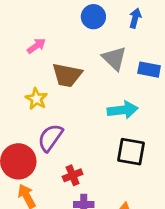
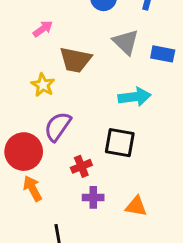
black square: (131, 152) -> (120, 143), moved

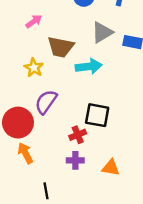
gray triangle: (126, 42) -> (102, 32), turned 45
cyan arrow: (135, 97) -> (89, 66), moved
red cross: (81, 166) -> (78, 135), moved

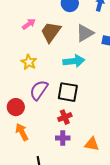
brown trapezoid: (61, 47) -> (51, 32), moved, turned 115
black square: (97, 115) -> (68, 92), moved
red circle: (18, 123) -> (16, 107), size x0.7

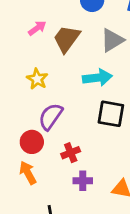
black square: (68, 92) -> (111, 114), moved
red circle: (16, 107) -> (32, 142), moved
red cross: (65, 117) -> (71, 153), moved

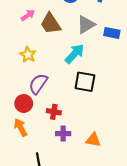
brown trapezoid: (67, 39) -> (51, 24), turned -70
cyan arrow: (97, 78) -> (75, 54), turned -40
red cross: (71, 153) -> (54, 112), turned 32

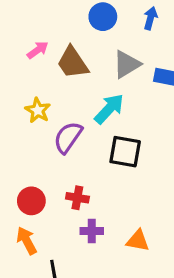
purple semicircle: (38, 84) -> (68, 137), moved
red circle: (24, 103) -> (31, 201), moved
orange arrow: (21, 127) -> (27, 241), moved

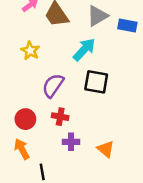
purple semicircle: (68, 137) -> (53, 85), moved
orange triangle: (138, 241) -> (106, 149), turned 30

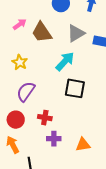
purple semicircle: (53, 85) -> (26, 91), moved
orange triangle: (106, 149) -> (83, 145), turned -49

